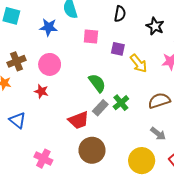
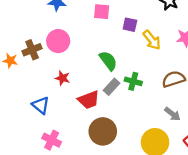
brown cross: (17, 61) -> (32, 50), moved
red star: (41, 91) -> (62, 78), moved
green cross: (121, 103) -> (133, 81), turned -35
blue triangle: (18, 120) -> (41, 105), moved

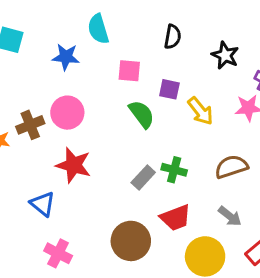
green semicircle: (108, 61) -> (142, 114), moved
red star: (62, 78) -> (74, 165), size x1.6
red trapezoid: (89, 100) -> (176, 218), moved

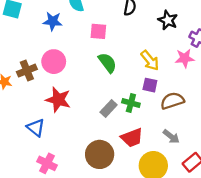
purple square: (169, 89) -> (150, 85), moved

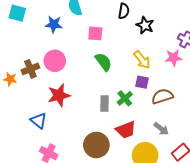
black star: (168, 20) -> (145, 25), moved
red star: (58, 100) -> (59, 95), turned -30
green cross: (131, 103) -> (125, 98), turned 35
gray rectangle: (109, 109) -> (104, 103), turned -42

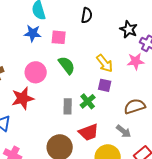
blue star: (54, 24) -> (33, 33), moved
black star: (145, 25) -> (129, 29), moved
pink circle: (55, 61) -> (36, 72), moved
brown semicircle: (162, 96) -> (135, 106), moved

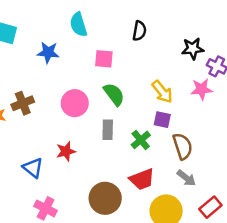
black star: (129, 29) -> (193, 49), turned -30
blue star: (33, 33) -> (48, 52), moved
red star: (23, 98) -> (66, 151), moved, size x0.7
gray rectangle: (68, 106) -> (108, 130), moved
brown semicircle: (135, 106) -> (183, 146), moved, turned 90

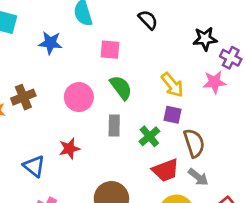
black semicircle: (139, 31) -> (148, 20), turned -54
red trapezoid: (142, 179) -> (166, 170), moved

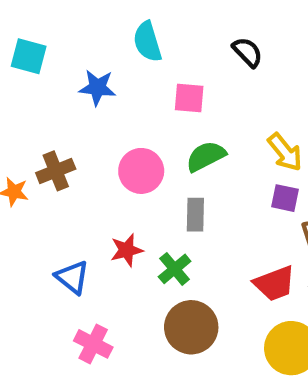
green semicircle: (121, 88) -> (206, 156), turned -80
green cross: (149, 136) -> (175, 269), moved

